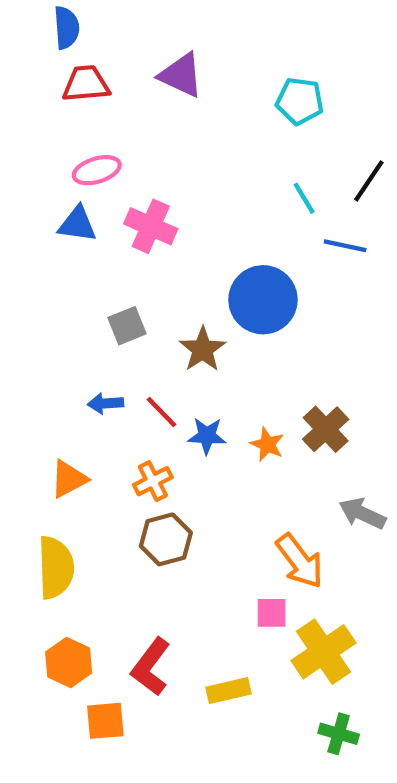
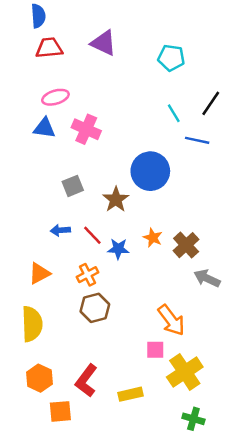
orange star: (267, 444) -> (153, 238), moved
gray arrow: (362, 514) -> (207, 278), moved

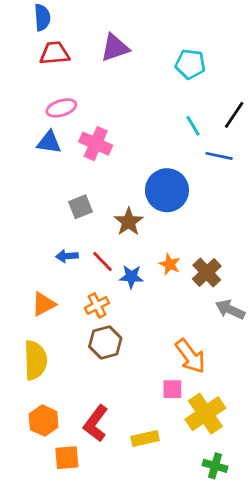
purple triangle: (103, 43) -> (115, 48), turned -44

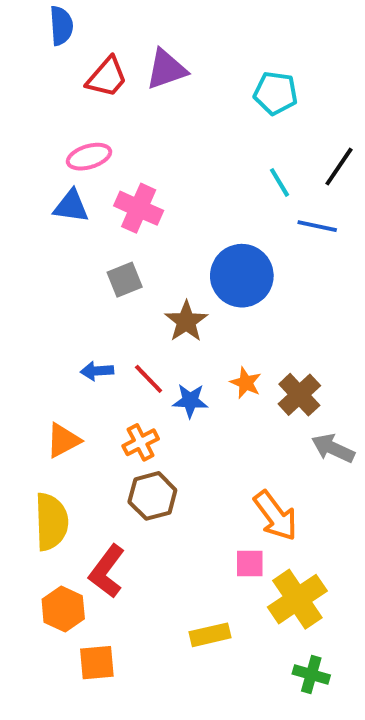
red trapezoid: (55, 53) -> (107, 77), moved, turned 136
gray square: (81, 207) -> (125, 280), moved
red L-shape: (96, 423) -> (107, 571), moved

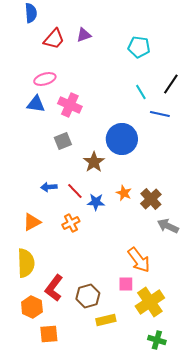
purple triangle: (166, 69) -> (84, 35), size x0.7
brown hexagon: (152, 496) -> (88, 296), moved

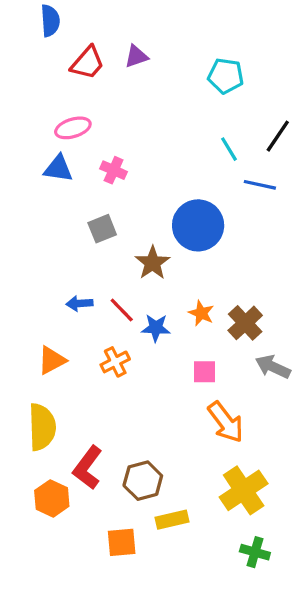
pink cross: (70, 105) -> (114, 170), size x0.7
pink square: (126, 284) -> (205, 372), moved
orange square: (49, 334) -> (122, 542), moved

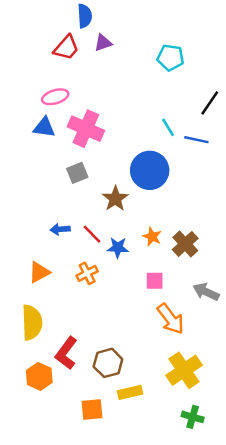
blue semicircle: (50, 21) -> (85, 16), moved
cyan line: (229, 149) -> (168, 127), moved
pink cross: (114, 170) -> (86, 129), size x1.8
gray arrow: (273, 367) -> (206, 292), moved

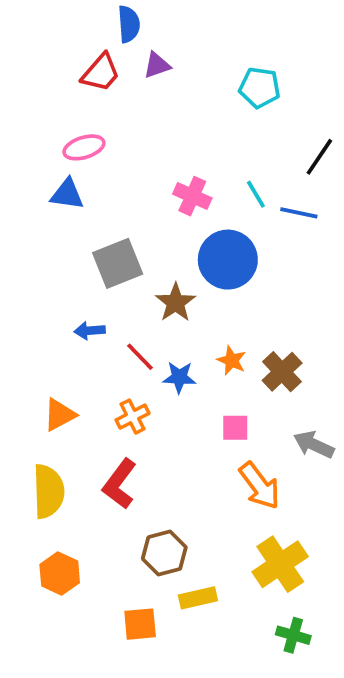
pink cross: (86, 129) -> (192, 196), moved, size x0.7
gray square: (77, 173) -> (118, 263), size x1.5
blue arrow: (60, 229) -> (90, 331), moved
red L-shape: (66, 353) -> (119, 484), moved

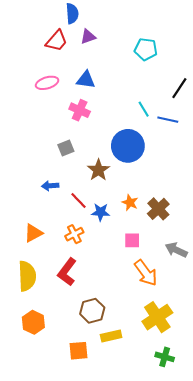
blue triangle: (67, 194) -> (86, 80), moved
pink cross: (192, 196) -> (80, 110), moved
gray square: (118, 263) -> (66, 148), size x0.6

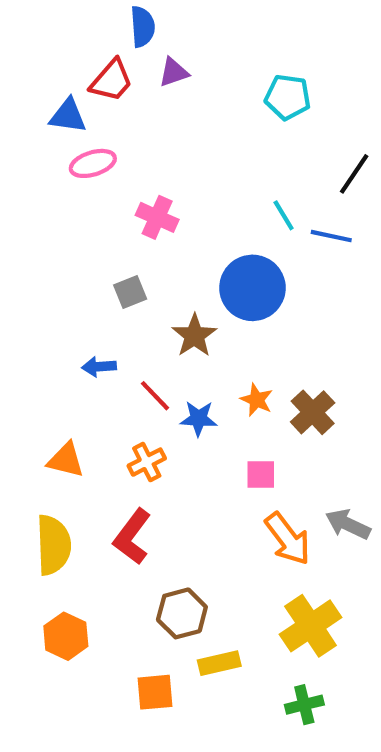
blue triangle: (86, 80) -> (68, 116), moved
orange triangle: (33, 233) -> (66, 460), turned 42
gray arrow: (176, 250) -> (348, 524), moved
green cross: (165, 357) -> (304, 705), moved, turned -30

